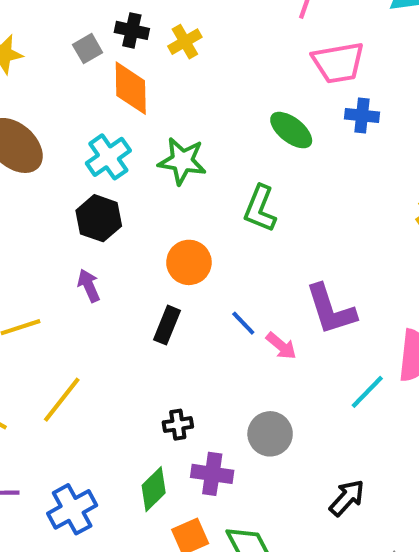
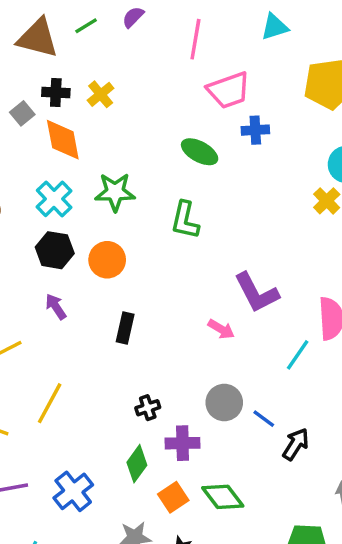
orange circle: (189, 262) -> (107, 260), moved
blue line: (243, 323) -> (264, 419), moved

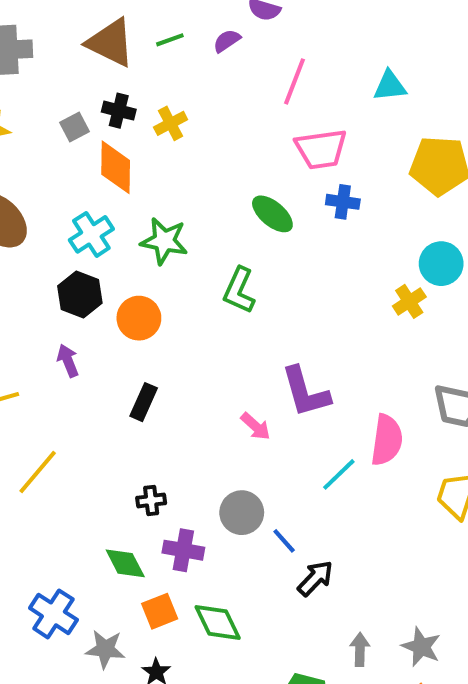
green diamond: (137, 464) -> (125, 563), turned -75
blue cross: (73, 491) -> (53, 614), moved, turned -30

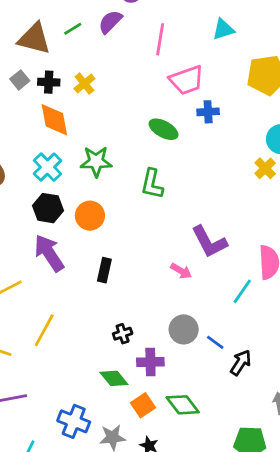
purple semicircle: (227, 41) -> (110, 22), size x1.4
gray square: (75, 127) -> (20, 80), moved
purple arrow: (68, 361) -> (49, 253), size x1.8

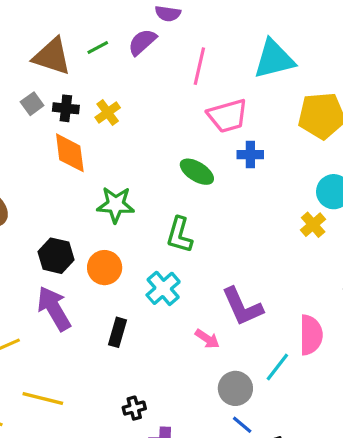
cyan triangle: (223, 29) -> (274, 59), size x1.6
cyan cross: (47, 167) -> (163, 288), moved
gray circle: (184, 329) -> (235, 388), moved
yellow line: (44, 330) -> (43, 398), turned 72

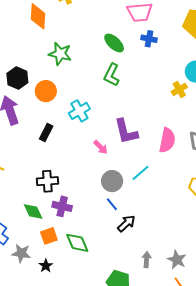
green L-shape: (179, 235) -> (112, 75), moved
pink semicircle: (311, 335) -> (167, 140), moved
black cross: (134, 408) -> (47, 181), size x1.5

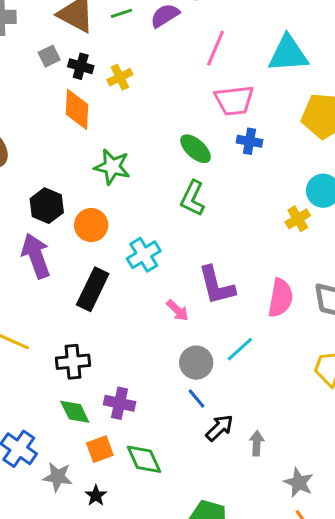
black rectangle: (46, 133) -> (93, 289), size x1.5
black cross: (47, 181) -> (73, 362), moved
gray arrow: (147, 260) -> (257, 443), moved

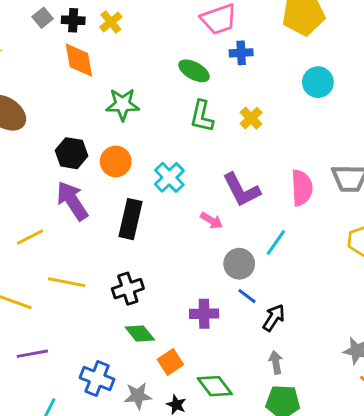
yellow cross: (298, 219) -> (251, 118), moved
purple cross: (119, 403) -> (204, 314), moved
gray arrow: (257, 443) -> (276, 362), moved
green diamond: (144, 459) -> (215, 386), moved

